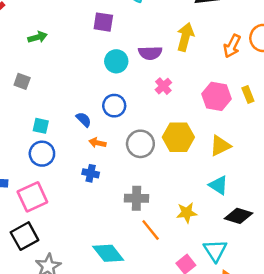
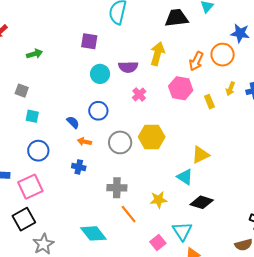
pink hexagon: (216, 96) -> (181, 88), moved
cyan square: (41, 126) -> (32, 116), moved
yellow triangle: (220, 146) -> (200, 155), moved

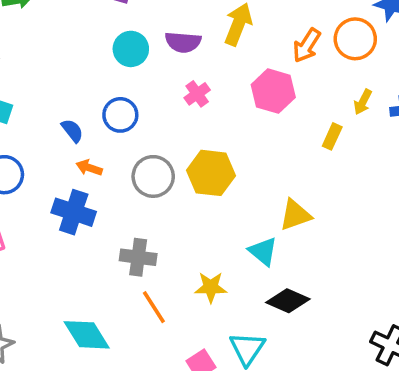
yellow rectangle: (209, 102) -> (332, 136), moved, turned 40
blue cross: (79, 167) -> (74, 212), size x1.6

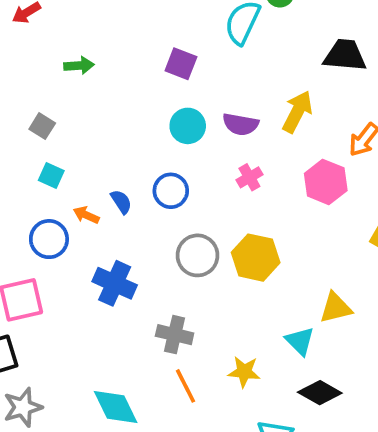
orange arrow: (89, 168) -> (86, 215), moved

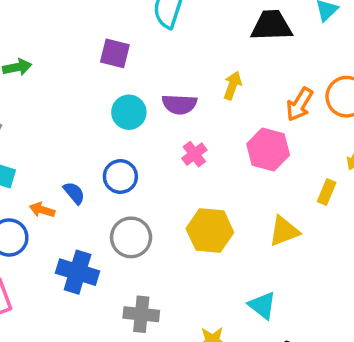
yellow arrow: (297, 112) -> (233, 85), size x0.7
gray circle: (198, 255) -> (131, 237), moved
yellow triangle: (336, 308) -> (284, 231), moved

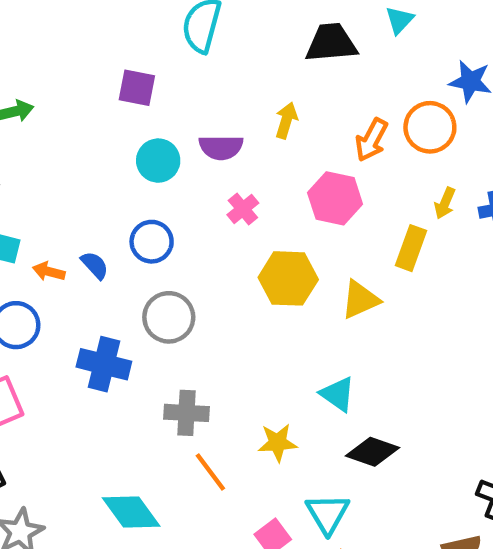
yellow rectangle: (327, 192) -> (411, 248), size x1.4
orange arrow: (42, 210) -> (49, 272), moved
yellow hexagon: (210, 231) -> (288, 278), moved

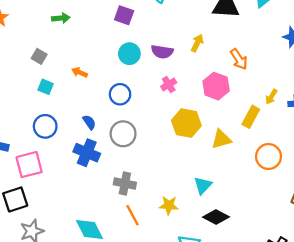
orange circle: (430, 127) -> (269, 157), moved
orange arrow: (371, 140) -> (239, 59), turned -70
blue semicircle: (95, 265) -> (89, 122), moved
orange arrow: (49, 272) -> (80, 72), moved
cyan triangle: (338, 394) -> (203, 185), turned 30

